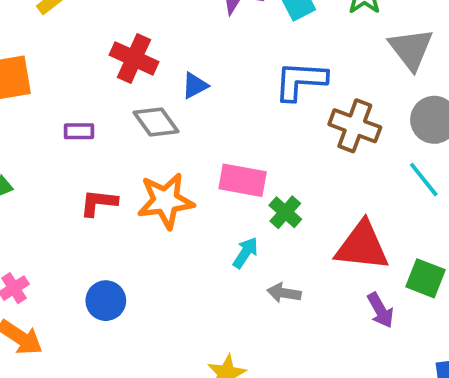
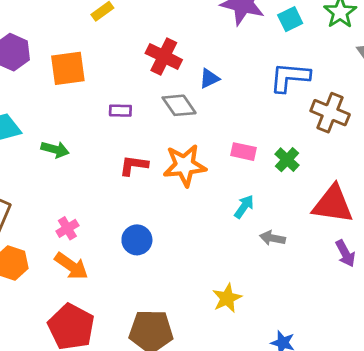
pink rectangle: (243, 180) -> (243, 152), size x0.7
green cross: (285, 212) -> (287, 160), moved

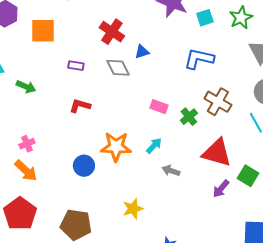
brown cross: (330, 113) -> (218, 102), moved
orange star: (185, 165) -> (116, 147), moved
blue circle: (137, 240) -> (84, 166), moved
purple arrow: (345, 253) -> (221, 189), turned 60

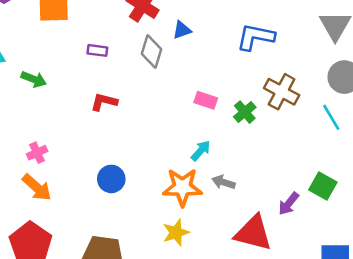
gray diamond: (118, 68) -> (152, 51), turned 45
orange star: (116, 147) -> (182, 187), moved
red triangle: (217, 153) -> (253, 233), moved

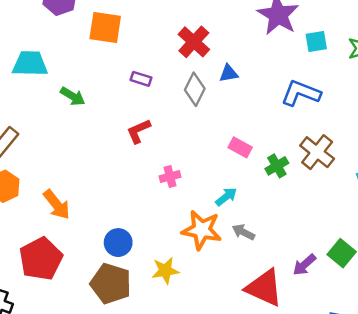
red L-shape: (104, 102) -> (139, 131), turned -48
pink cross: (37, 153) -> (170, 177), moved
blue circle: (111, 179) -> (118, 243), moved
yellow star: (176, 233) -> (165, 271), moved

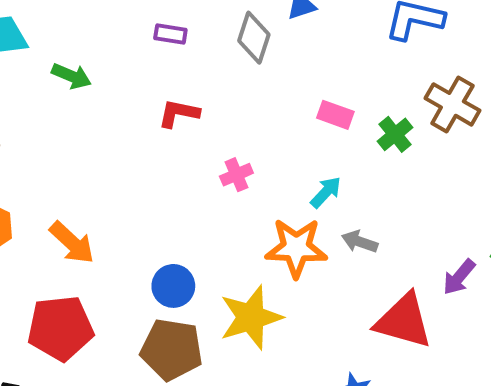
red L-shape: (139, 131) -> (179, 113), turned 44
red pentagon: (41, 259) -> (60, 328), turned 30
yellow star: (165, 271) -> (251, 317), size x1.5

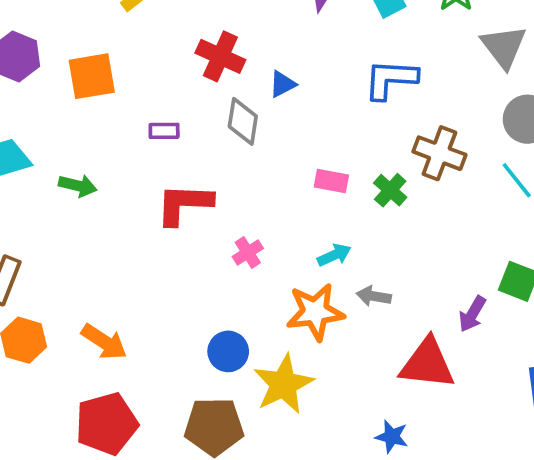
red L-shape: (179, 113) -> (184, 204), size x1.5
cyan arrow: (326, 192) -> (334, 255), turned 32
blue circle: (173, 286) -> (228, 351), moved

